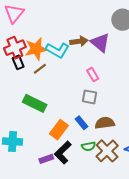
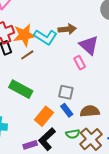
purple triangle: (100, 43) -> (89, 45), moved
gray square: (90, 97) -> (66, 92), moved

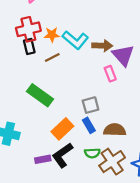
brown arrow: (67, 29) -> (102, 46), moved
orange star: (24, 35) -> (52, 35), size x0.6
gray square: (66, 92) -> (91, 105), turned -35

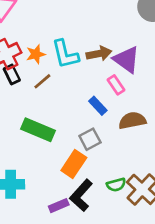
cyan L-shape: (75, 40) -> (65, 54), turned 50
gray square: (91, 105) -> (90, 139), moved
blue rectangle: (89, 125) -> (98, 106), moved
brown semicircle: (115, 130) -> (132, 121), moved

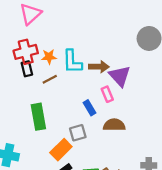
green rectangle: (38, 130) -> (38, 117), turned 45

